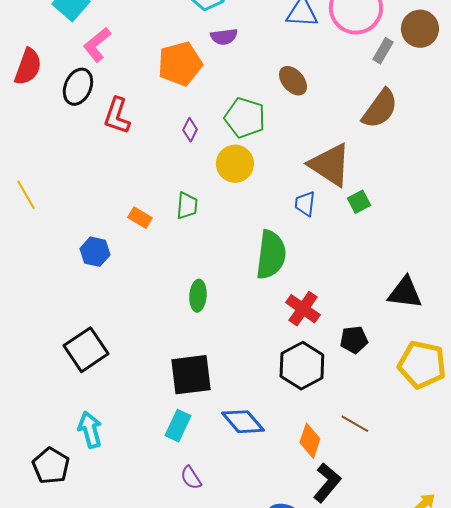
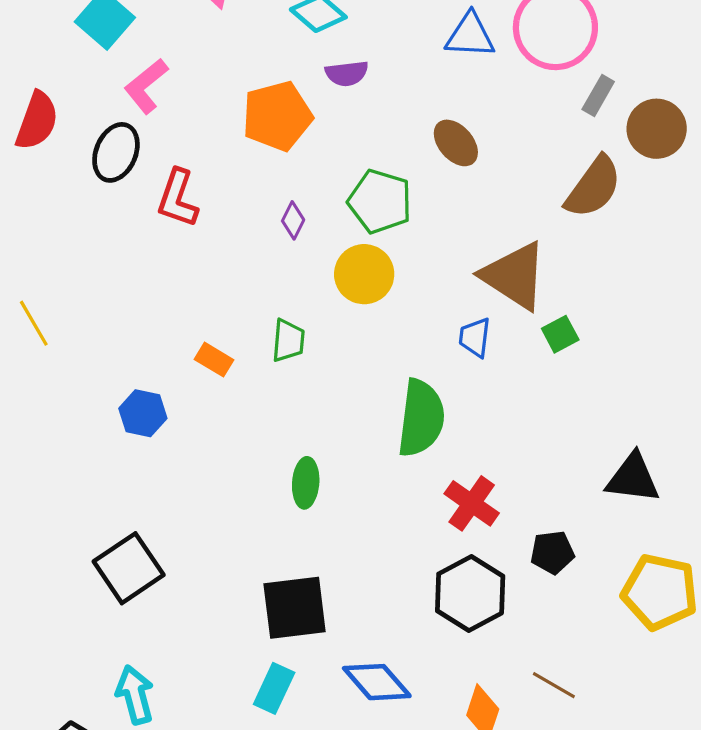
brown circle: (420, 29) -> (657, 129), moved

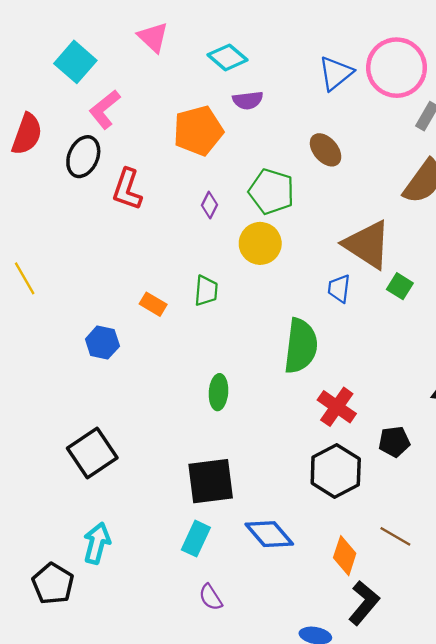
blue triangle: (470, 35) -> (336, 73), turned -42
green square: (560, 334) -> (400, 286), turned -30
cyan arrow: (135, 695) -> (97, 543), turned 30

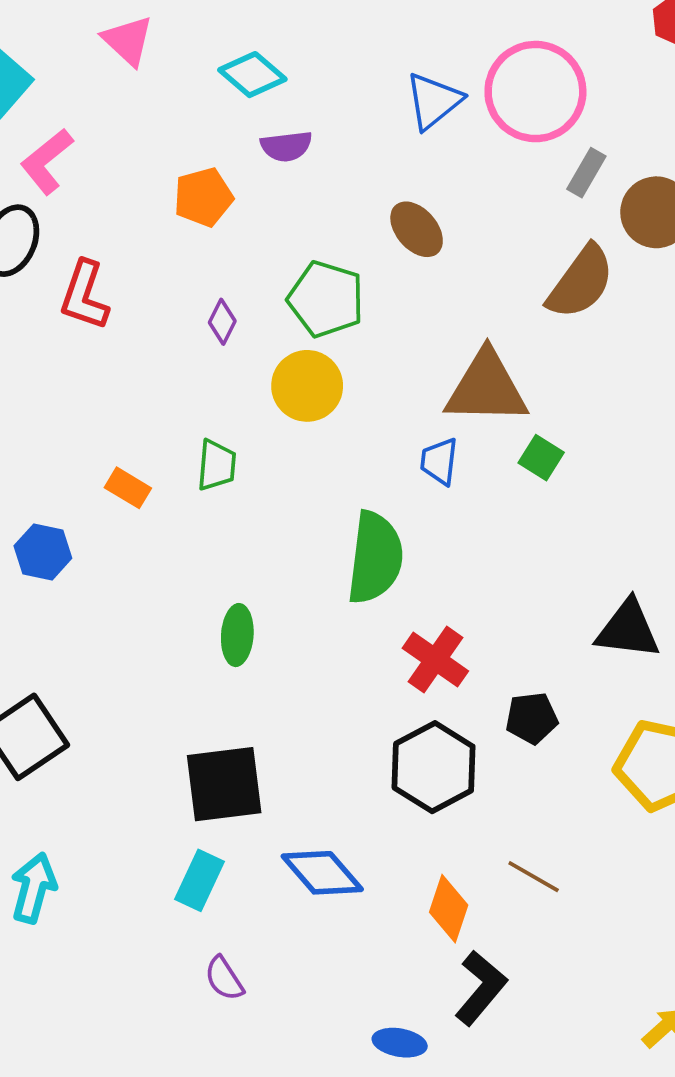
orange pentagon: (198, 131) -> (203, 197), size x0.7
brown triangle: (367, 245) -> (486, 388), turned -32

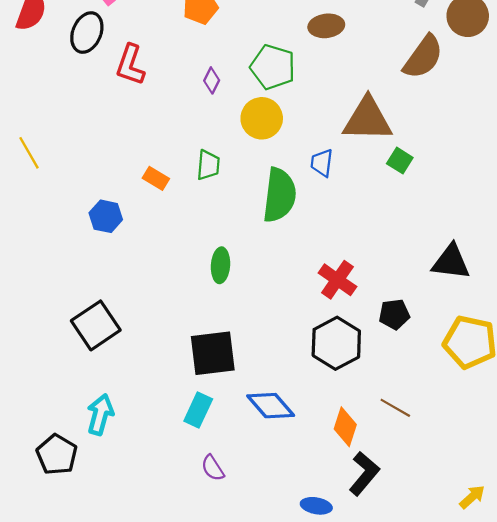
brown ellipse: (417, 229) -> (326, 26), turned -56
blue trapezoid: (439, 461) -> (322, 163), moved
green semicircle: (375, 558) -> (280, 195), moved

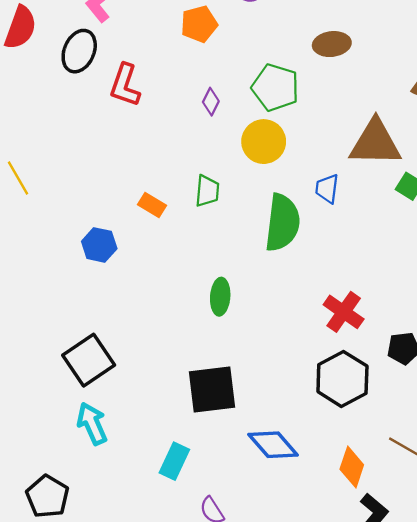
cyan rectangle: (198, 410) -> (174, 461), moved
cyan arrow: (100, 414) -> (92, 424), moved, turned -39

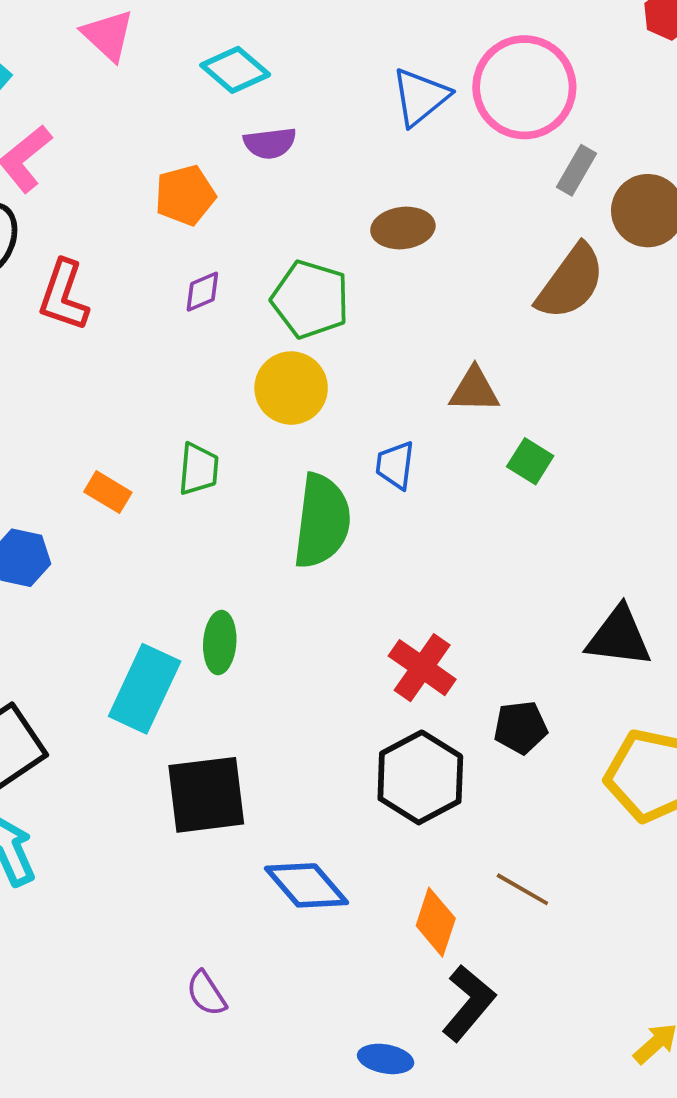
purple diamond: (211, 102) -> (202, 292), moved, turned 40
brown triangle: (375, 143) -> (474, 390), size x0.6
cyan rectangle: (174, 461) -> (145, 689), moved, size x1.4

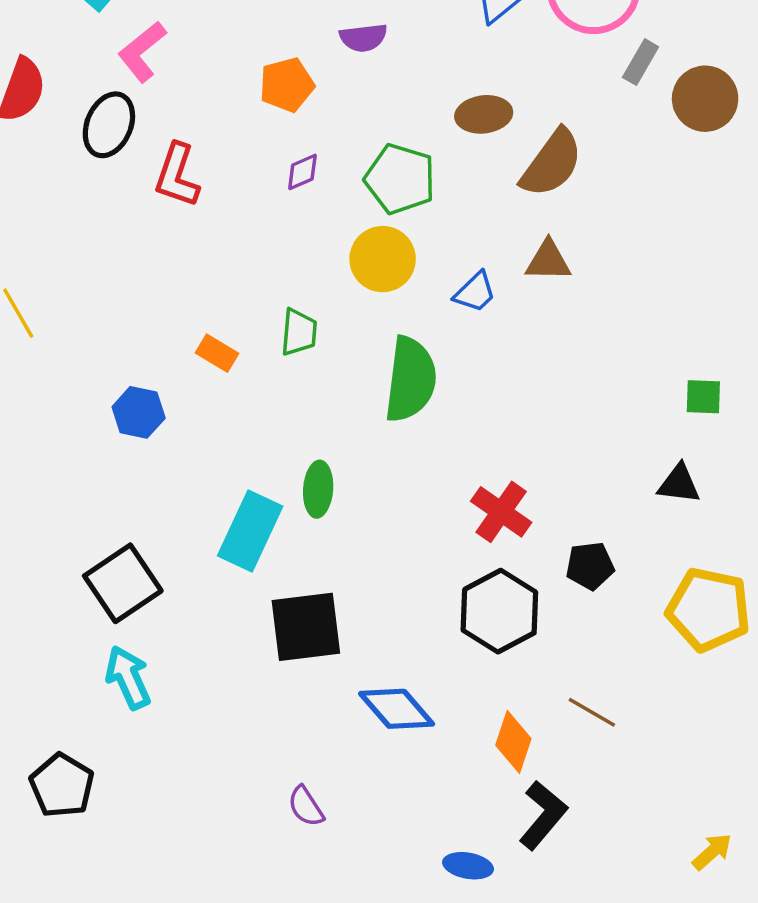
brown semicircle: (571, 282) -> (552, 163), moved
green square: (530, 461) -> (703, 397), moved, turned -30
blue trapezoid: (395, 465) -> (475, 292), moved, turned -141
black triangle: (619, 637) -> (679, 484), size x0.7

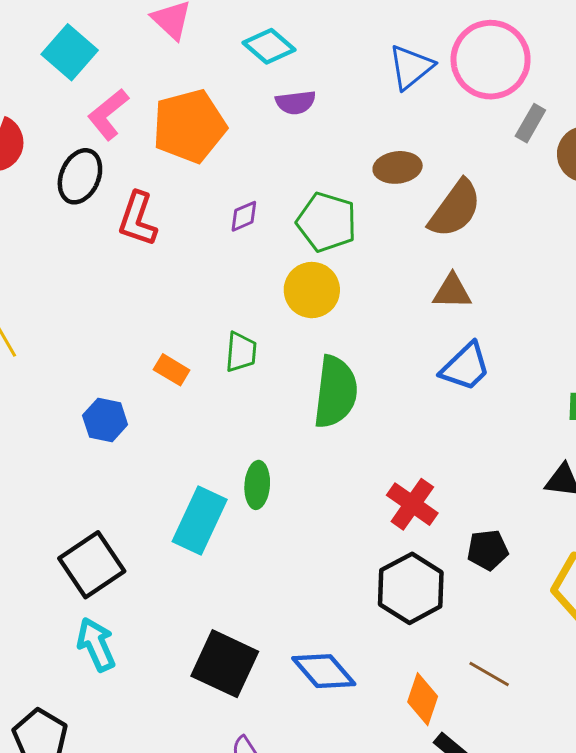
orange pentagon: (287, 85) -> (189, 126), moved, size x1.6
blue trapezoid: (475, 292) -> (465, 367), moved, size x1.4
black square: (306, 627) -> (225, 664), moved, turned 32

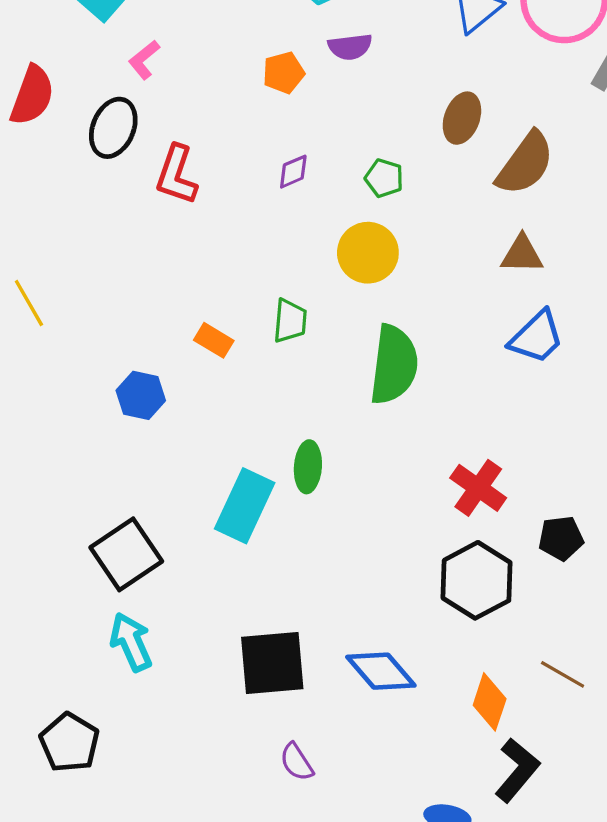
pink L-shape: (108, 114) -> (144, 60), size x0.7
orange pentagon: (189, 126) -> (284, 73), moved, size x0.5
brown ellipse: (398, 167) -> (462, 118), turned -63
green pentagon: (327, 222) -> (384, 178), size x0.6
black square: (225, 664) -> (272, 663), turned -30

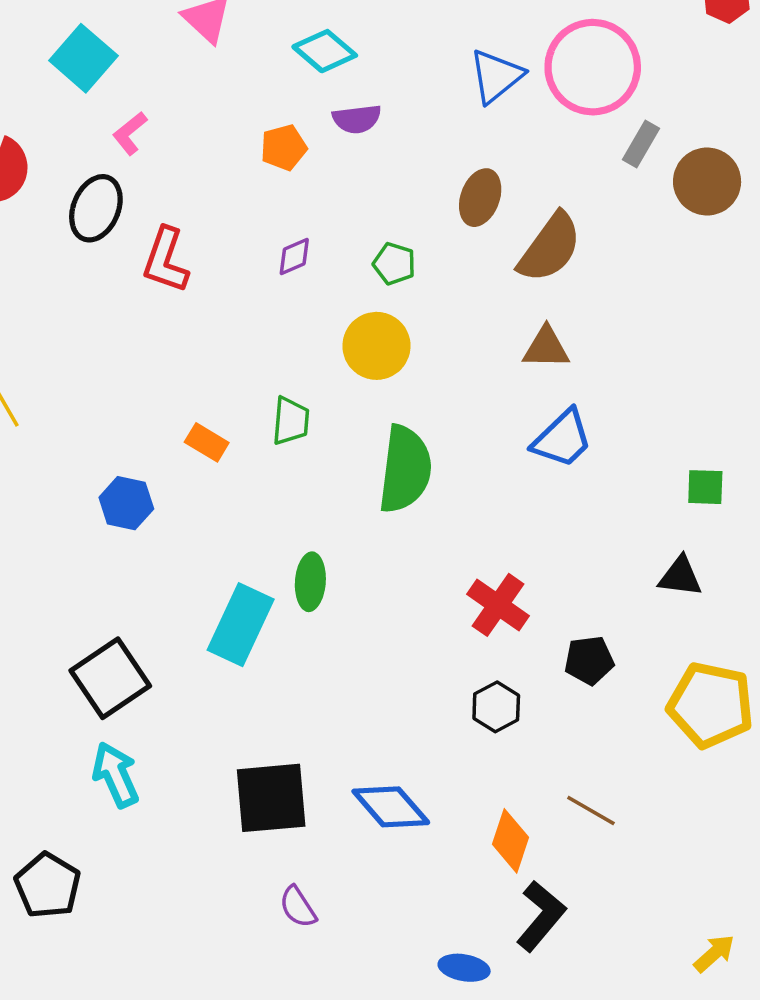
black hexagon: (477, 580) -> (496, 707), size x0.6

